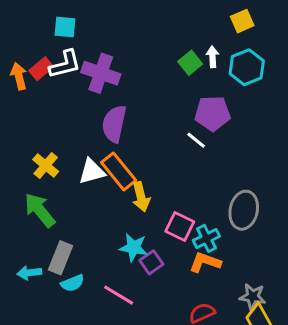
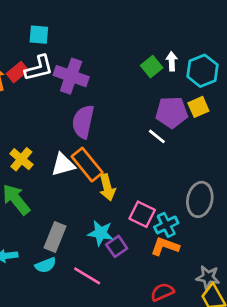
yellow square: (242, 21) -> (198, 107), moved
gray rectangle: (61, 258) -> (55, 237), moved

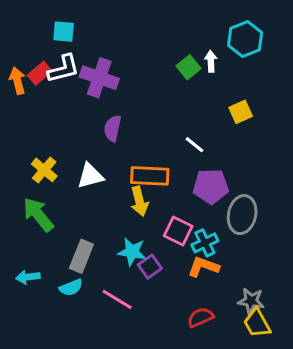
cyan hexagon: (202, 71) -> (245, 39), moved
purple pentagon: (172, 112) -> (211, 186), moved
purple semicircle: (83, 122) -> (113, 128), size x0.7
orange rectangle: (87, 165) -> (150, 176), moved, turned -48

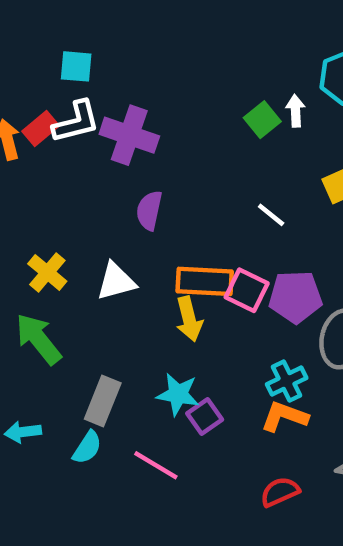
white line: (194, 145) -> (271, 215), moved
pink square: (178, 231) -> (247, 290), moved
cyan semicircle: (71, 287) -> (87, 447), turned -35

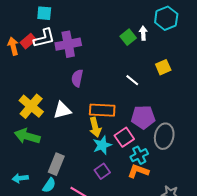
purple cross: (129, 135) -> (68, 44), turned -30
yellow cross: (47, 272) -> (31, 106), size x1.4
pink square: (247, 290) -> (124, 137), moved, turned 30
green arrow: (38, 339) -> (27, 136), turned -35
cyan star: (178, 394) -> (102, 145), moved, turned -30

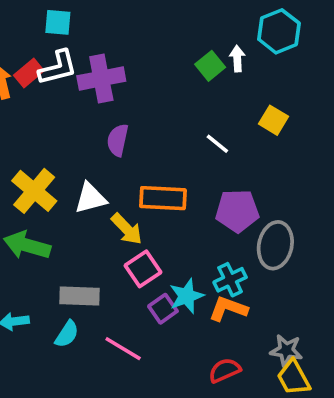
yellow square: (163, 67) -> (274, 120), turned -35
yellow arrow: (95, 127) -> (127, 229), moved, turned -30
pink square: (124, 137) -> (143, 269), moved
cyan star: (102, 145) -> (187, 296), moved
gray rectangle: (56, 164) -> (80, 296), turned 70

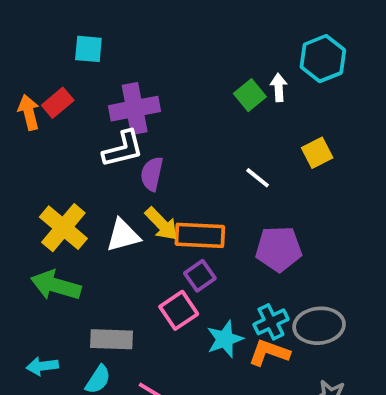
white L-shape: (58, 68) -> (123, 149), moved
yellow square: (274, 120) -> (317, 153), turned 32
yellow arrow: (127, 229) -> (161, 224), moved
gray ellipse: (275, 245) -> (319, 326), moved, turned 72
purple square: (163, 309) -> (200, 276), moved

